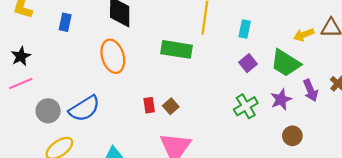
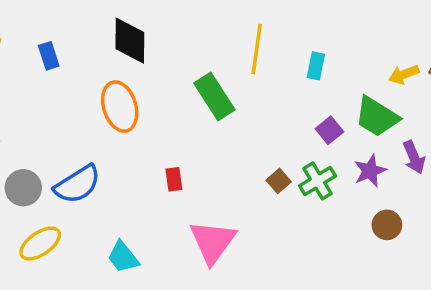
blue rectangle: (65, 22) -> (49, 56), turned -30
green rectangle: (176, 49) -> (214, 96), turned 48
purple square: (248, 63) -> (329, 130), moved
brown square: (171, 106) -> (279, 181), moved

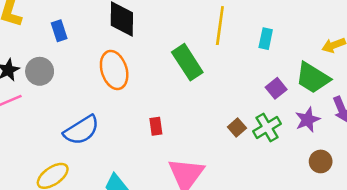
gray circle: (23, 188) -> (40, 71), moved

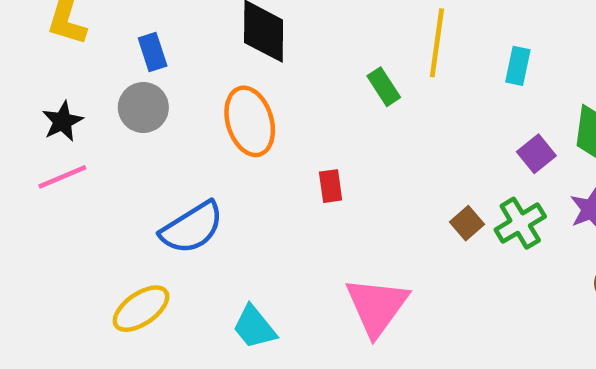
green rectangle: (187, 62) -> (384, 87), moved, size x0.6
gray circle: (40, 71) -> (143, 107), moved
red rectangle: (156, 126) -> (331, 186), moved

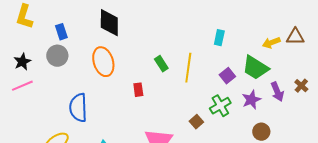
yellow line: (437, 43) -> (188, 68), moved
green rectangle: (384, 87) -> (161, 64), moved
brown square: (467, 223) -> (196, 122), moved
blue semicircle: (192, 228) -> (78, 108), turned 120

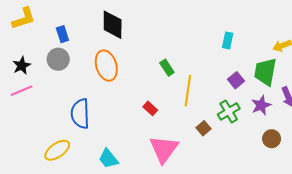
yellow L-shape: (24, 17) -> (24, 18), turned -125
yellow line: (188, 68) -> (188, 91), moved
green trapezoid: (255, 68) -> (265, 72), turned 68
red rectangle: (138, 90) -> (150, 108), moved, turned -40

